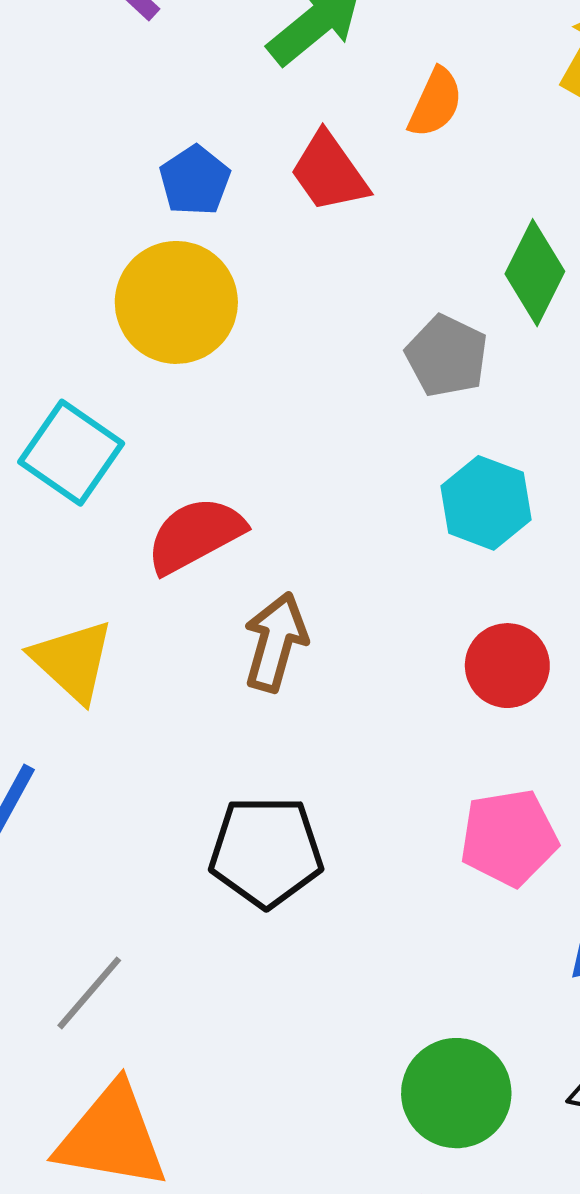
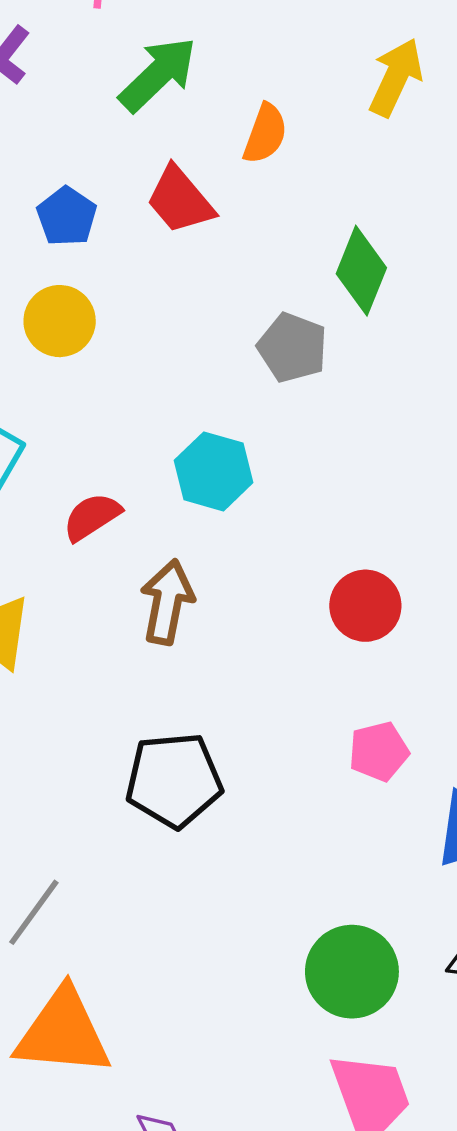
yellow circle: (176, 302) -> (60, 321), size x0.7
cyan hexagon: (486, 503) -> (214, 471), moved
red semicircle: (195, 535) -> (92, 517), size x0.7
pink pentagon: (509, 838) -> (379, 751), size x0.7

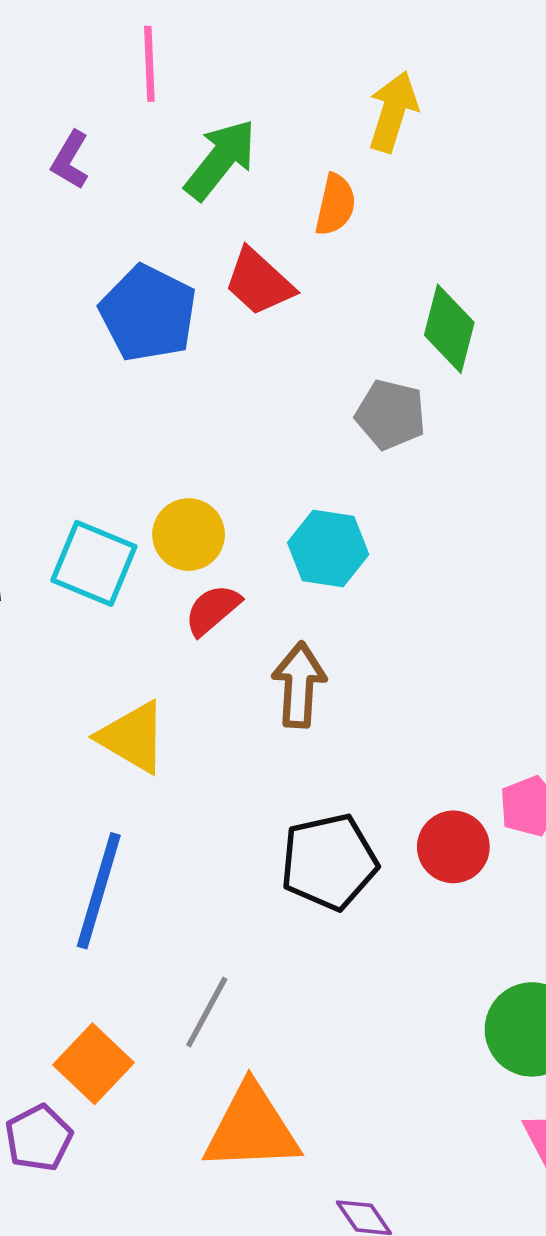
yellow arrow: (396, 77) -> (393, 112), moved
blue pentagon: (67, 216) -> (148, 313), size x1.6
yellow circle: (60, 321) -> (189, 535), moved
red circle: (365, 606) -> (453, 847), moved

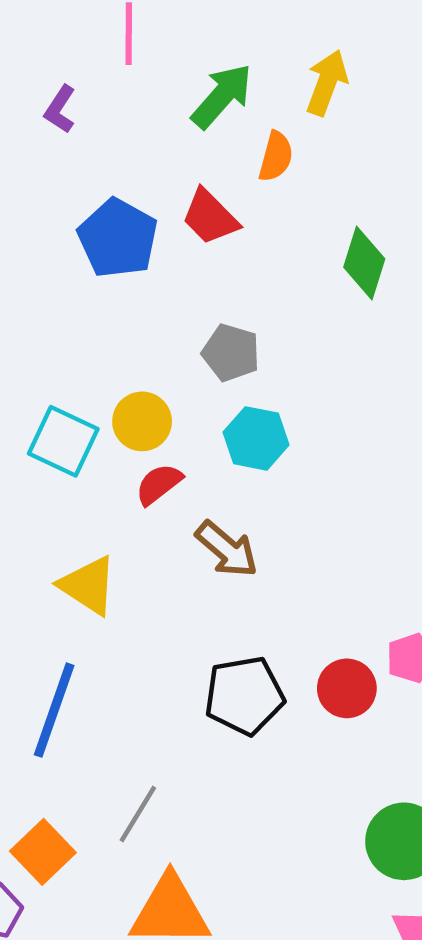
green arrow: (220, 160) -> (222, 96), moved
gray pentagon: (391, 415) -> (231, 353), moved
brown arrow: (299, 685) -> (227, 549), turned 124

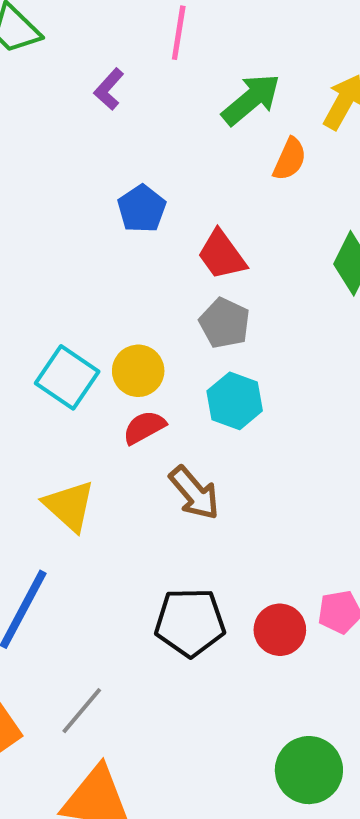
red trapezoid: (210, 217) -> (222, 255), moved
blue pentagon: (118, 238) -> (142, 209), size x0.7

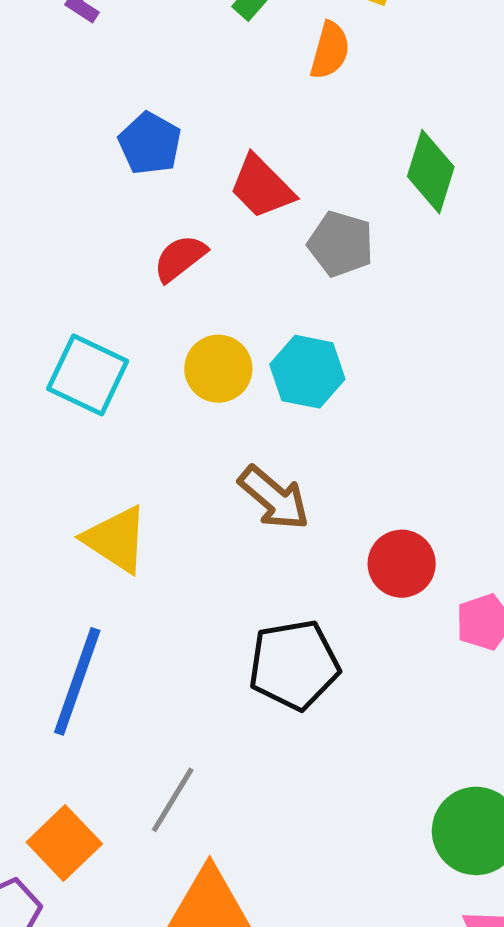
gray pentagon: (224, 323) -> (341, 244), moved
yellow circle: (138, 371) -> (218, 369), moved
red semicircle: (144, 427) -> (180, 258), moved
red circle: (280, 630) -> (402, 564), moved

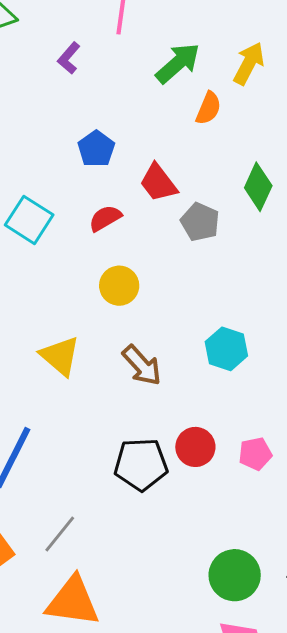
cyan hexagon: (307, 372) -> (226, 349), moved
cyan square: (88, 375) -> (29, 220), moved
yellow triangle: (116, 539) -> (60, 356), moved
red circle: (402, 564) -> (195, 447), moved

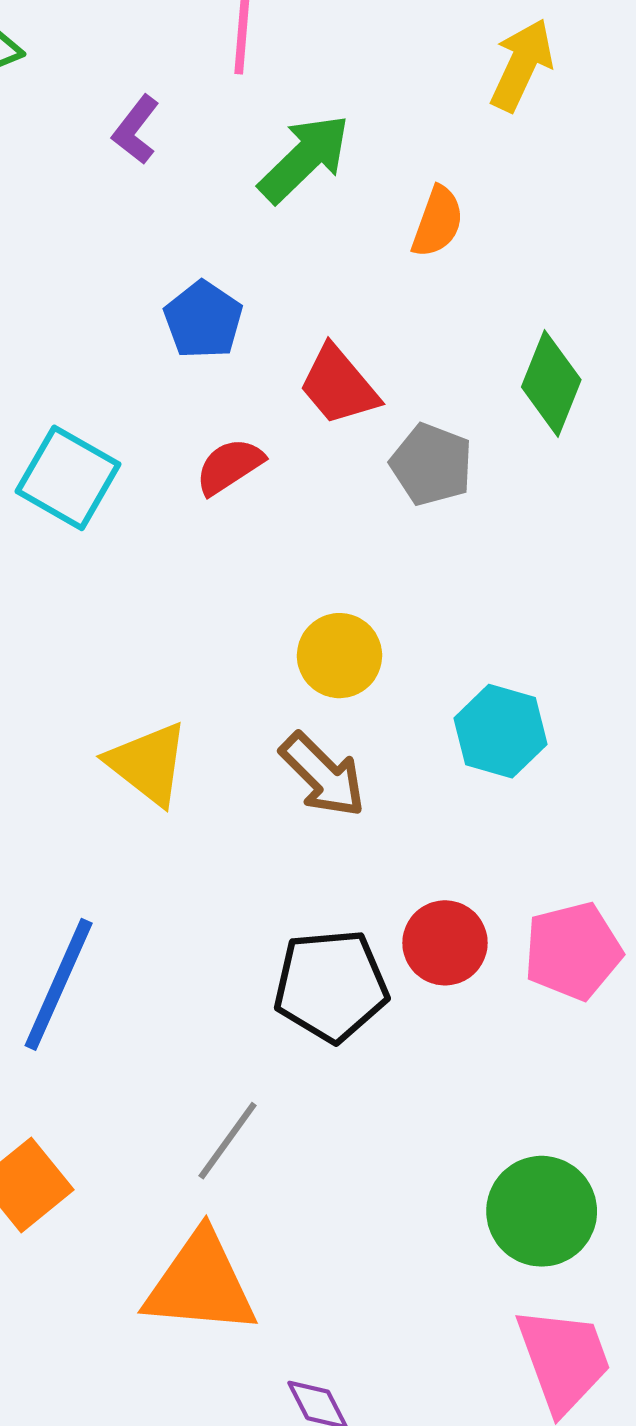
green arrow: (178, 63) -> (304, 158), moved
yellow arrow: (249, 63) -> (522, 65), moved
yellow circle: (119, 286) -> (339, 656), moved
pink pentagon: (255, 454) -> (573, 951), size x1.4
gray line: (60, 534) -> (228, 1141), moved

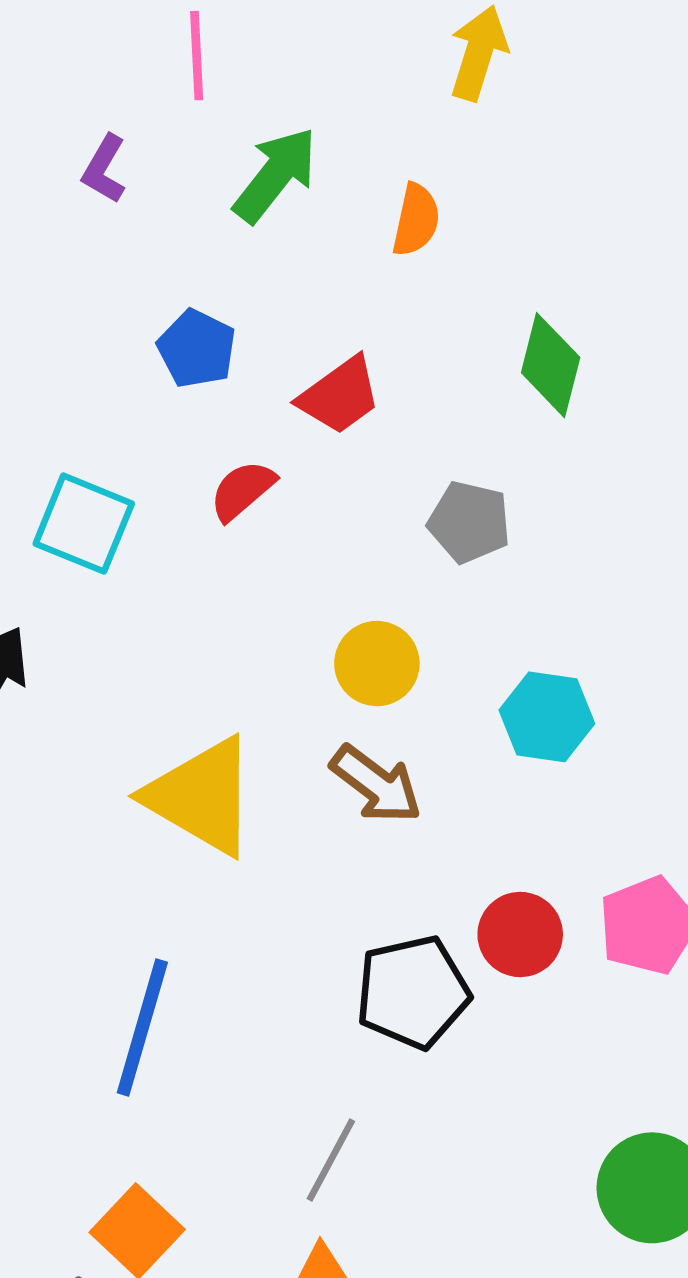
red trapezoid: (339, 385) -> (340, 396), turned -78
gray pentagon: (432, 464) -> (469, 522), moved
yellow triangle: (148, 763) -> (201, 796), size x1.4

